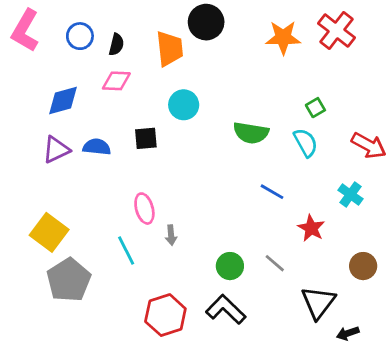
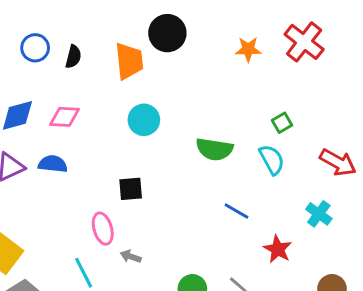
orange star: (283, 37) -> (248, 49), size x0.7
pink diamond: (116, 81) -> (65, 117), moved
black square: (146, 138) -> (131, 189), moved
gray arrow: (171, 235) -> (131, 257), turned 114

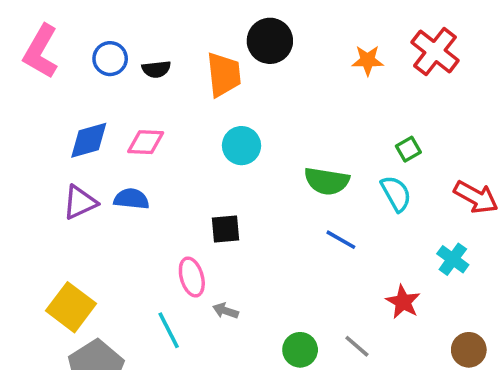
black semicircle: (73, 57) -> (156, 69), turned 70
blue line: (236, 211) -> (341, 240), moved

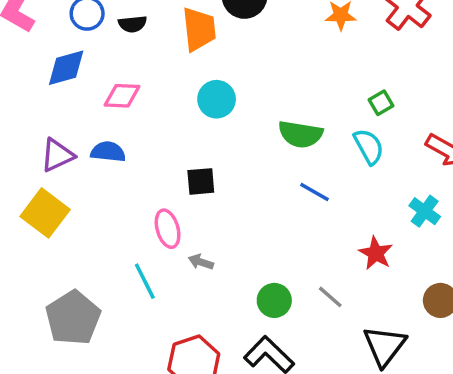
blue diamond: (89, 140) -> (66, 68), moved
yellow square: (71, 307) -> (45, 213), moved

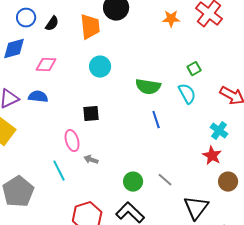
black semicircle: (133, 24) -> (52, 24), turned -49
blue line: (314, 192) -> (156, 120), turned 42
red star: (376, 253) -> (212, 156), moved

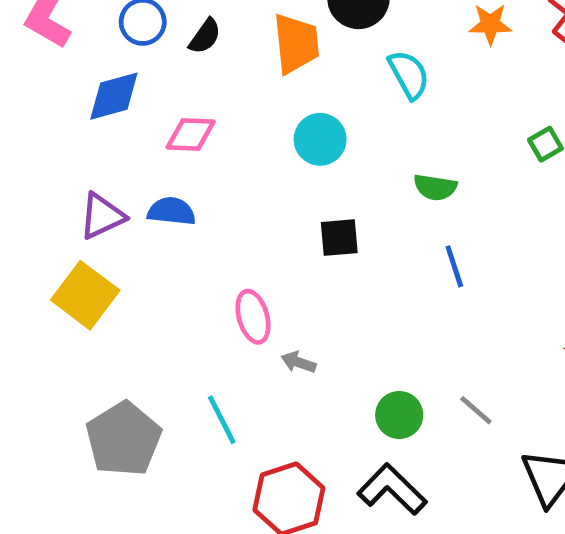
green semicircle: (148, 87) -> (435, 187), size x0.7
cyan semicircle: (187, 94) -> (409, 75), moved
black square: (91, 114) -> (339, 238), moved
cyan line: (59, 171) -> (222, 420), moved

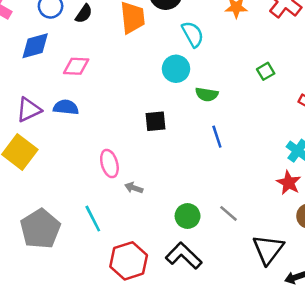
cyan circle: (320, 139) -> (176, 69), moved

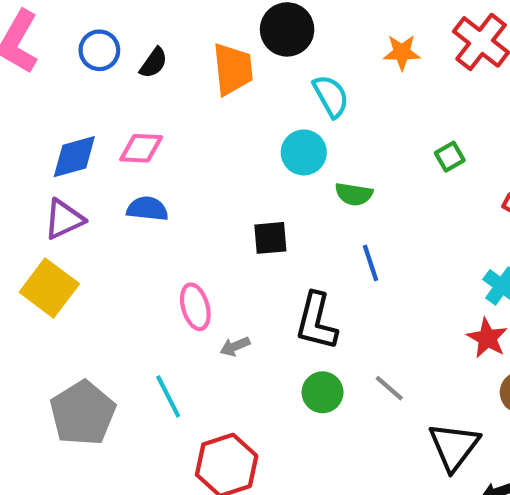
blue diamond: (35, 46) -> (74, 157), moved
blue semicircle: (66, 107) -> (147, 209), moved
gray arrow: (134, 188) -> (235, 346), turned -42
black L-shape: (184, 256) -> (316, 321), moved, turned -120

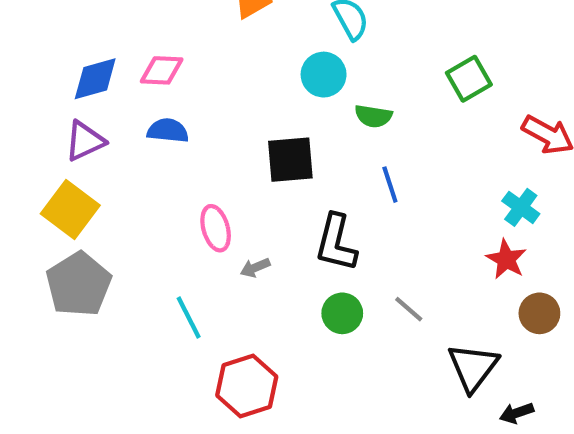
green square: (450, 157) -> (469, 79), size x1.5
black square: (270, 238) -> (290, 160), size x1.4
gray pentagon: (83, 413) -> (79, 284), moved

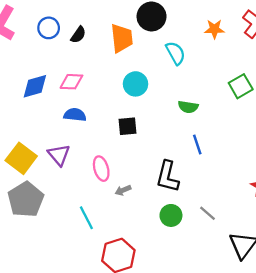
cyan circle: (324, 75) -> (136, 84), moved
purple triangle: (85, 141) -> (59, 155), moved, turned -45
black square: (290, 160) -> (127, 126), moved, size x0.7

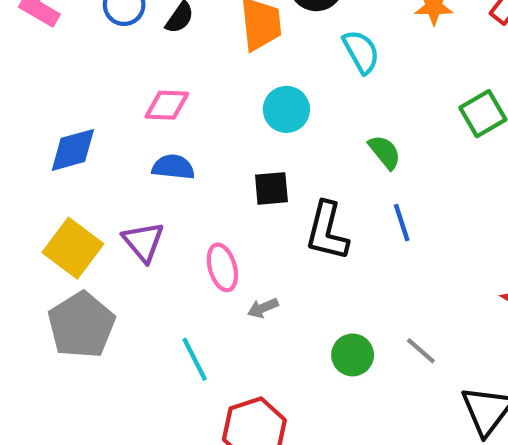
blue diamond: (35, 86) -> (73, 150), moved
green semicircle: (188, 107) -> (385, 152), turned -138
black L-shape: (168, 177) -> (327, 231), moved

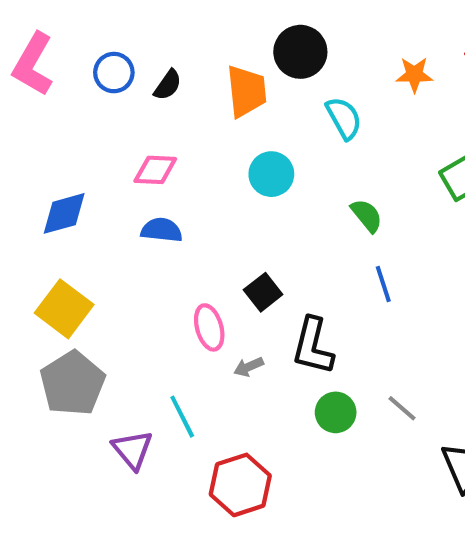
black square: (271, 188) -> (263, 292), moved, turned -33
black L-shape: (327, 231) -> (313, 346), moved
purple triangle: (143, 242) -> (133, 450), moved

